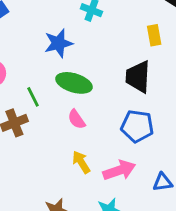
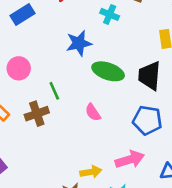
green ellipse: (74, 83) -> (108, 71), moved
yellow arrow: (81, 162) -> (91, 172), moved, turned 110

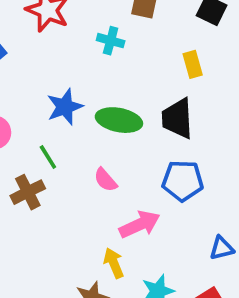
blue star: (79, 43) -> (65, 107), moved
pink arrow: (130, 159) -> (140, 224), moved
yellow arrow: (91, 172) -> (114, 263), turned -95

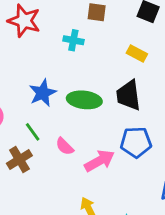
yellow rectangle: (193, 64) -> (137, 54), turned -42
pink semicircle: (105, 180) -> (65, 146), moved
pink arrow: (140, 224) -> (99, 161), moved

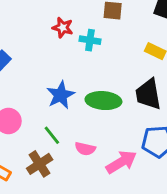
red star: (24, 21) -> (63, 28), moved, size x0.6
pink semicircle: (65, 146) -> (85, 149), turned -30

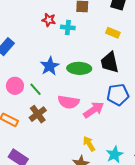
green line: (52, 135) -> (36, 89), moved
pink semicircle: (85, 149) -> (68, 102), size x1.5

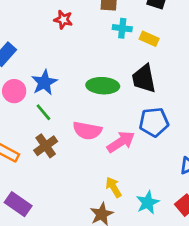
cyan cross: (68, 27) -> (122, 28), moved
blue star: (50, 66) -> (44, 82), moved
pink circle: (15, 86) -> (14, 91), moved

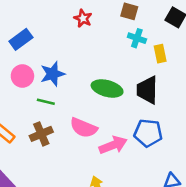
yellow rectangle: (149, 39) -> (160, 54), turned 42
green line: (43, 112) -> (46, 102), turned -48

